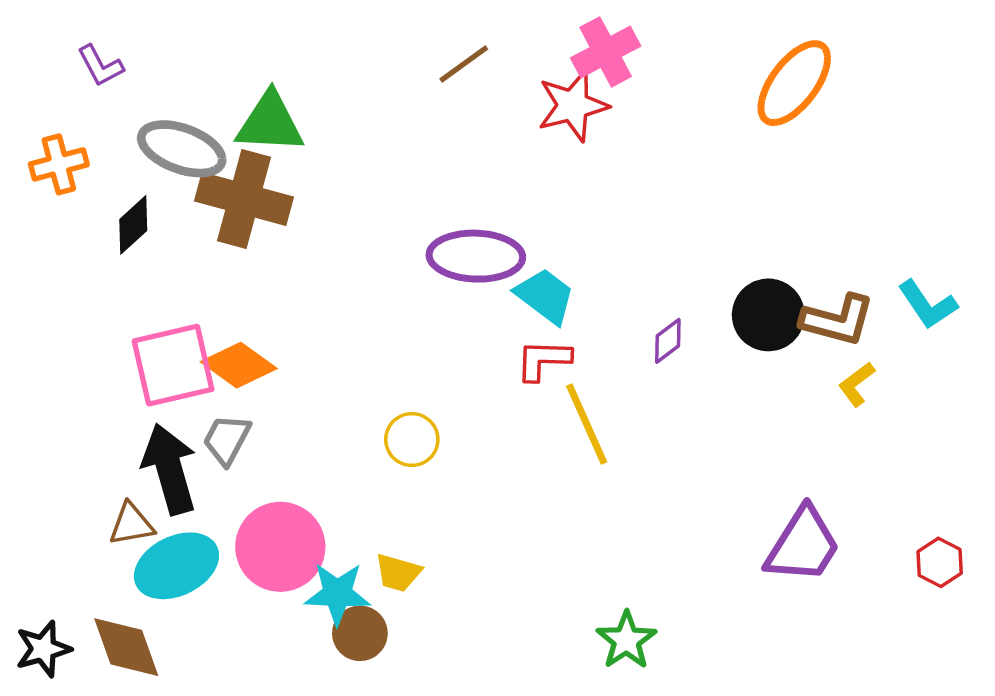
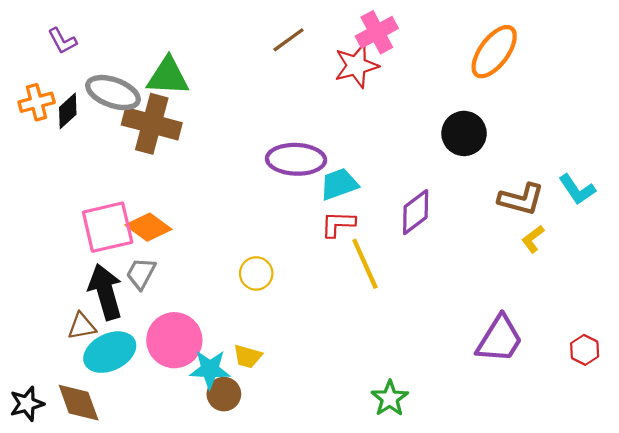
black diamond: (133, 225) -> (68, 111), moved
cyan trapezoid: (545, 296) -> (339, 184), turned -57
black circle: (768, 315) -> (464, 133), moved
purple diamond: (668, 341) -> (416, 212), size x1.6

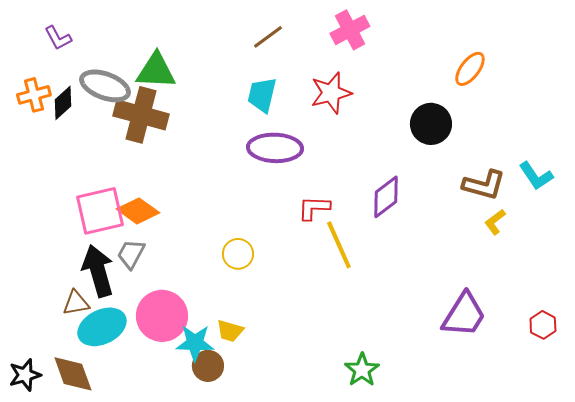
orange ellipse: (494, 52) -> (470, 69), moved, size x0.7
red star: (356, 66) -> (331, 93), moved
cyan trapezoid: (339, 184) -> (262, 95), moved, turned -57

